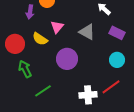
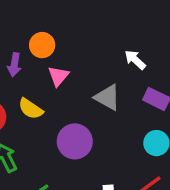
pink triangle: (57, 27) -> (58, 76), moved

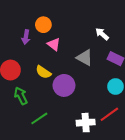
pink triangle: (58, 76) -> (54, 44), turned -32
yellow semicircle: (31, 109) -> (43, 72), moved

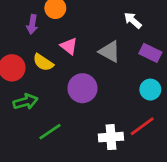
pink triangle: (54, 44) -> (69, 46), moved
yellow semicircle: (43, 72) -> (43, 62), moved
green arrow: (21, 96) -> (25, 102), turned 102

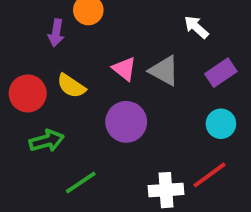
pink triangle: (69, 46) -> (124, 69), moved
purple rectangle: (150, 53) -> (221, 73), turned -60

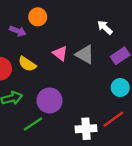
purple arrow: (56, 33) -> (18, 31), turned -77
purple circle: (126, 122) -> (50, 100), moved

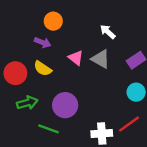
white arrow: (105, 27) -> (108, 32), moved
purple arrow: (18, 31) -> (43, 42), moved
green line: (33, 124) -> (49, 129), turned 54

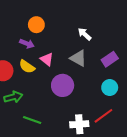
pink triangle: (76, 58) -> (47, 59), moved
purple circle: (65, 105) -> (63, 85), moved

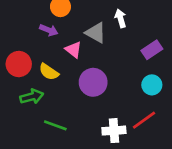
white arrow: (85, 34) -> (121, 18), turned 32
gray triangle: (78, 58) -> (96, 33), moved
yellow semicircle: (27, 67) -> (49, 72), moved

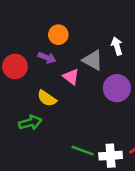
red circle: (19, 64) -> (15, 66), moved
purple circle: (93, 82) -> (117, 88), moved
green line: (55, 125) -> (83, 151), moved

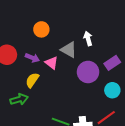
purple arrow: (47, 58) -> (32, 58), moved
yellow semicircle: (47, 98) -> (32, 80), turned 91

